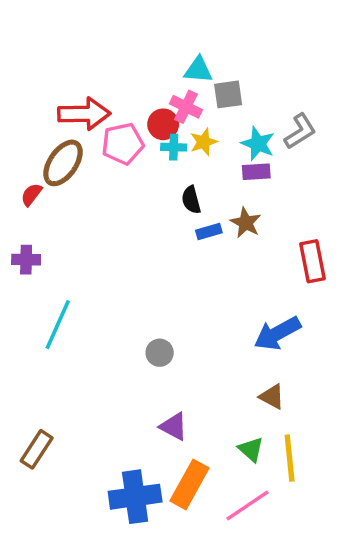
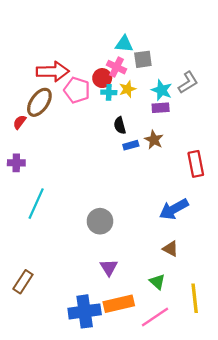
pink pentagon: (123, 144) -> (77, 90), turned 30
gray circle: (160, 353) -> (100, 221), size x1.5
purple triangle: (174, 426) -> (109, 267), turned 30
yellow line: (290, 458) -> (195, 298), moved
orange rectangle: (189, 484) -> (119, 304), turned 48

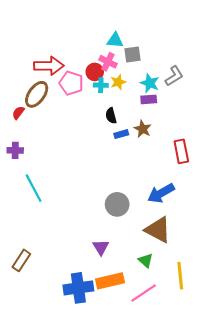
cyan line: (36, 204) -> (34, 188), turned -52
gray circle: (100, 221) -> (117, 204), moved
brown triangle: (170, 249) -> (158, 230), size x1.8

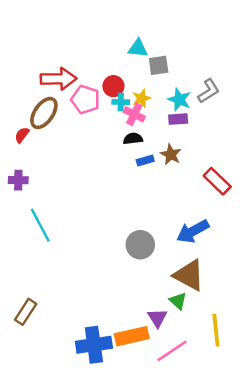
pink cross: (108, 62) -> (134, 114), moved
black semicircle: (111, 116) -> (133, 139), turned 98
red rectangle: (181, 151) -> (217, 181), turned -35
purple triangle: (101, 247) -> (157, 318), moved
green triangle: (146, 260) -> (178, 301), moved

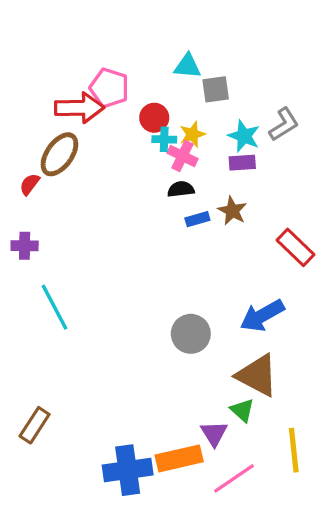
pink pentagon: (85, 100) -> (109, 88), moved

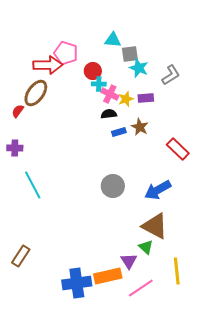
yellow star: (192, 134) -> (126, 99), moved
cyan star: (244, 136) -> (139, 68), moved
gray circle: (191, 334) -> (113, 186), moved

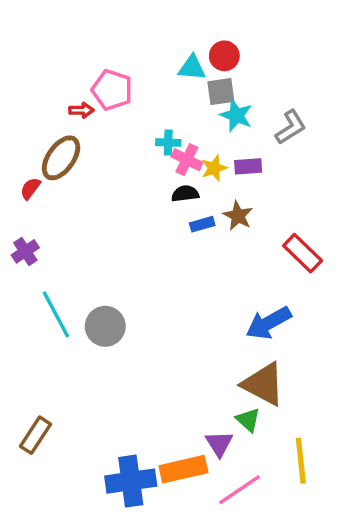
red arrow: (48, 65) -> (81, 110), size x0.5
red circle: (93, 71) -> (224, 56), moved
purple cross: (15, 148) -> (25, 251), turned -35
gray circle: (113, 186) -> (105, 326), moved

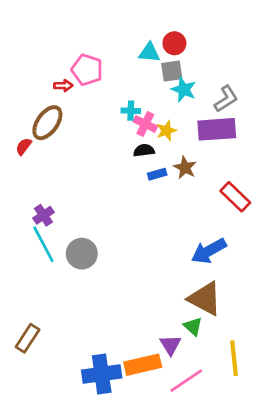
purple rectangle: (248, 166) -> (217, 129), moved, size x1.8
purple cross: (25, 251) -> (43, 215), moved

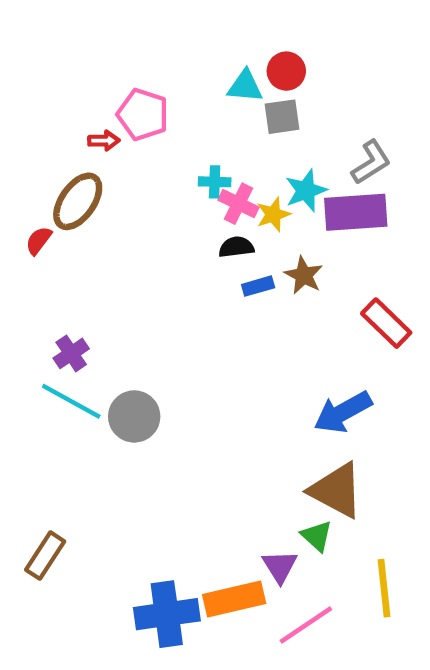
cyan star: (184, 90) -> (306, 191), moved, turned 30
cyan line: (43, 244) -> (71, 401), turned -33

